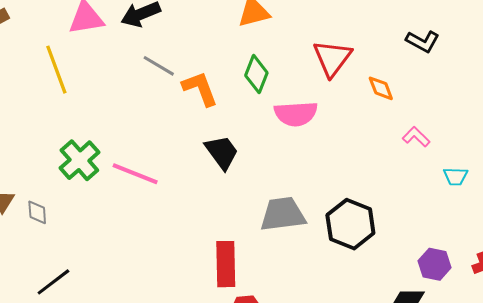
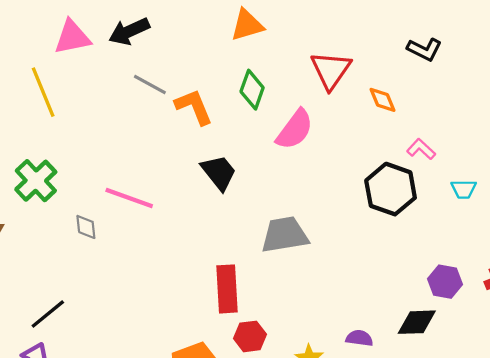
pink semicircle: (296, 114) -> (295, 130), turned -48
green cross: (79, 160) -> (36, 181), moved
gray diamond: (37, 212) -> (86, 227), moved
black hexagon: (350, 224) -> (391, 189), moved

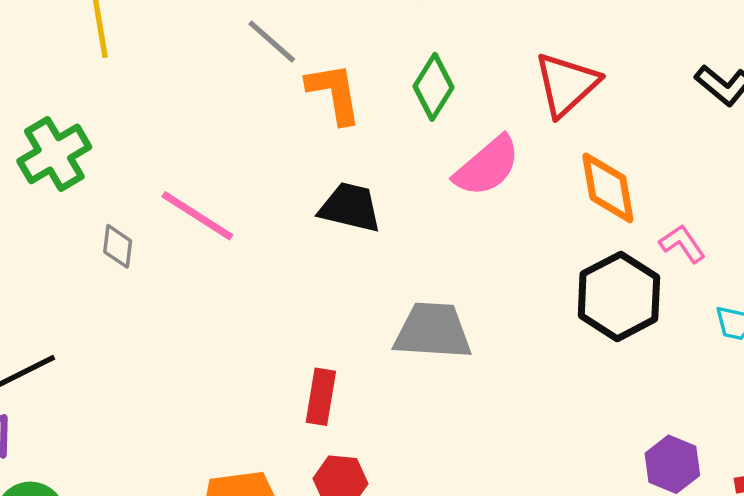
orange diamond: (382, 100) -> (608, 188), moved, size x1.5
black trapezoid: (219, 172) -> (350, 207), turned -51
red rectangle: (227, 289) -> (321, 397), size x0.7

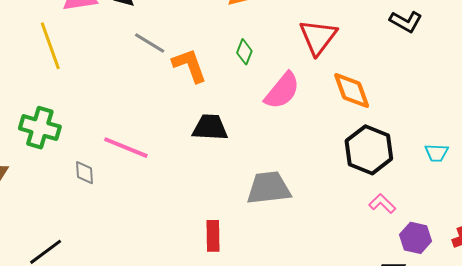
green diamond: (434, 87) -> (244, 52), size x0.7
green cross: (54, 154) -> (40, 128), turned -33
pink L-shape: (682, 244) -> (382, 204), moved

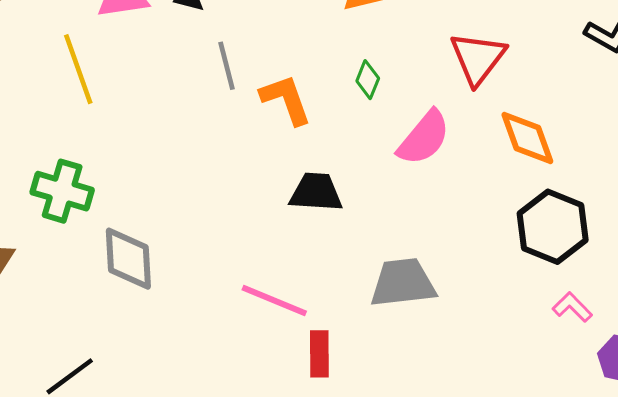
gray line: (150, 43) -> (226, 66), turned 44
pink line: (126, 148) -> (274, 301), moved
gray diamond: (85, 173) -> (128, 259), size x1.8

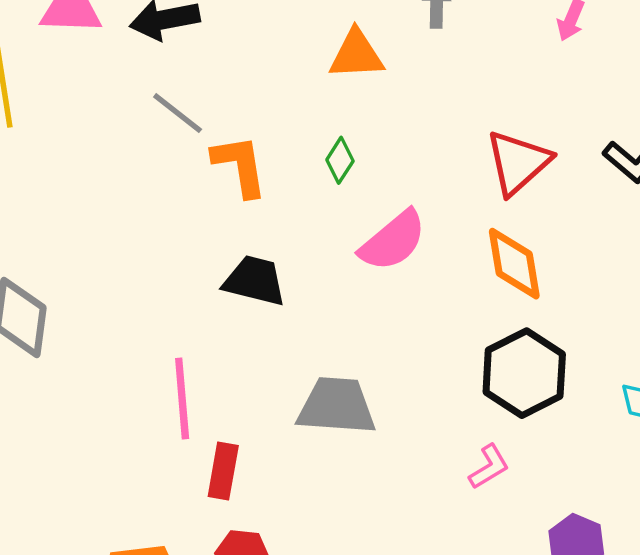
red triangle: (478, 58) -> (518, 162), moved
gray line: (226, 66) -> (178, 113), turned -48
pink line: (274, 301) -> (182, 398), turned 52
pink L-shape: (572, 307) -> (489, 467), moved, turned 93

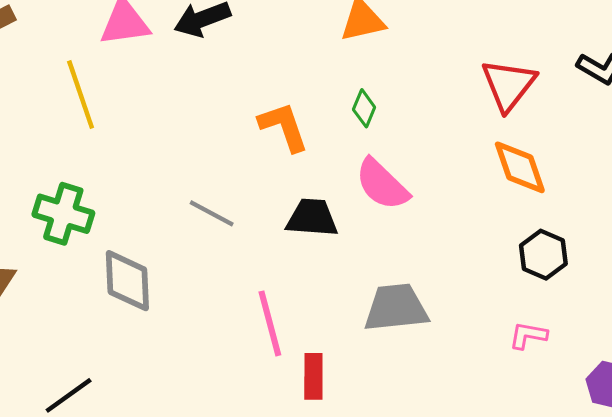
gray line: (178, 113) -> (212, 213), moved
pink semicircle: (393, 241) -> (382, 184), moved, turned 94
black hexagon: (524, 373) -> (543, 255), size x0.7
pink L-shape: (489, 467) -> (528, 335), turned -129

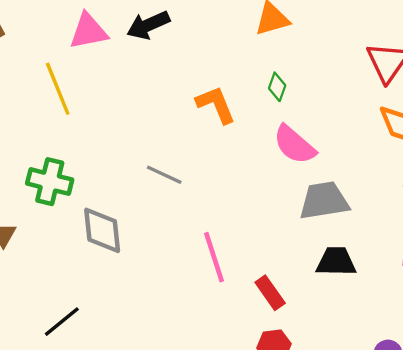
black trapezoid: (312, 218) -> (336, 262), moved
gray trapezoid: (396, 308) -> (324, 201), moved
red rectangle: (313, 376) -> (270, 293), moved, turned -32

